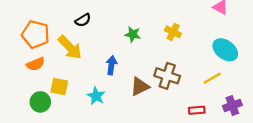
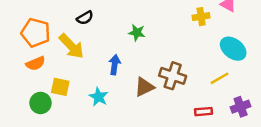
yellow cross: (173, 32) -> (201, 17), moved, turned -35

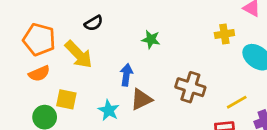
yellow cross: (201, 17) -> (224, 34), moved
yellow line: (220, 78) -> (237, 102), moved
brown triangle: (144, 87) -> (141, 99), moved

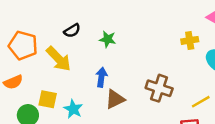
green star: (151, 39) -> (108, 39), moved
orange semicircle: (39, 74) -> (13, 82), moved
cyan star: (109, 110) -> (73, 109), moved

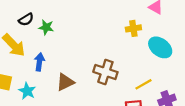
green star: (108, 39) -> (46, 27), moved
blue arrow: (101, 77) -> (39, 62), moved

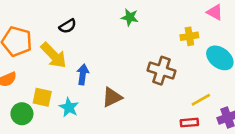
green star: (46, 27) -> (130, 17), moved
brown cross: (105, 72) -> (161, 71), moved

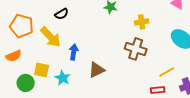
yellow cross: (189, 36) -> (142, 22), moved

